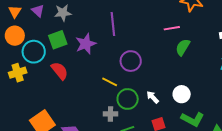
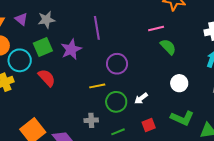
green semicircle: (183, 47) -> (168, 47), turned 108
yellow line: (110, 82) -> (97, 86), turned -35
white circle: (182, 94) -> (179, 83), moved
white arrow: (153, 97) -> (141, 98), turned -80
gray cross: (110, 114) -> (91, 120), moved

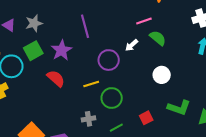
red semicircle: (47, 78) -> (56, 78), moved
white circle: (179, 83) -> (162, 75), moved
white arrow: (141, 98) -> (132, 45), moved

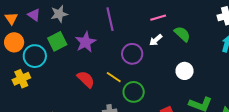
pink line: (144, 21) -> (158, 18), moved
red semicircle: (56, 78) -> (86, 79), moved
yellow line: (91, 84) -> (114, 77), turned 49

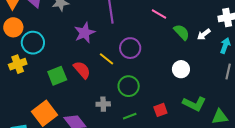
pink line: (158, 18) -> (159, 14), turned 42
white arrow: (156, 40) -> (204, 34), moved
green square: (57, 41) -> (57, 76), moved
yellow line: (114, 77) -> (107, 59), moved

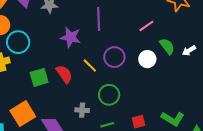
pink line: (159, 14) -> (146, 26), turned -70
purple star: (85, 33) -> (71, 37), turned 30
white circle: (181, 69) -> (147, 59), moved

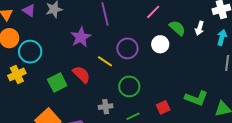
purple star: (71, 37) -> (81, 37), turned -30
white arrow: (189, 51) -> (200, 28), turned -32

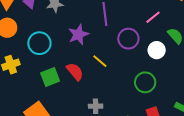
purple circle: (127, 48) -> (128, 39), moved
cyan circle: (30, 52) -> (39, 43), moved
green circle: (129, 86) -> (145, 82), moved

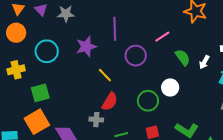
white circle: (157, 50) -> (170, 88), moved
red semicircle: (75, 72) -> (110, 102), moved, turned 66
green square: (50, 77) -> (40, 93), moved

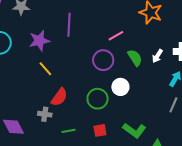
purple circle: (136, 56) -> (103, 60), moved
white arrow: (204, 62) -> (157, 56), moved
yellow line: (105, 75) -> (45, 69), moved

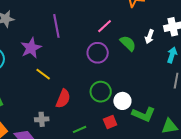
white circle: (120, 87) -> (122, 101), moved
gray cross: (45, 114) -> (42, 119), moved

